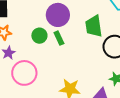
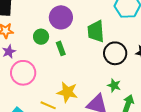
green rectangle: (59, 38) -> (61, 48), moved

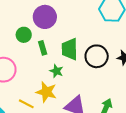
green trapezoid: (96, 31) -> (70, 49), moved
green star: (114, 85) -> (56, 71), moved

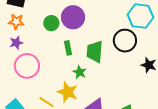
green circle: (24, 35) -> (51, 23), moved
black circle: (97, 56) -> (125, 41), moved

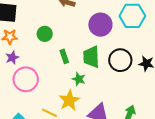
purple circle: (73, 17) -> (100, 25), moved
black circle: (125, 41) -> (120, 60), moved
yellow star: (68, 92) -> (69, 100), turned 30

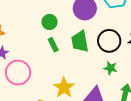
green circle: (45, 34) -> (50, 22), moved
green star: (79, 79) -> (110, 68), moved

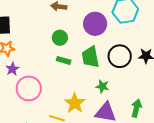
green rectangle: (53, 45) -> (64, 60), turned -48
green star: (110, 68) -> (102, 86), moved

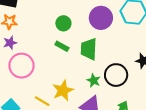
black circle: (120, 56) -> (116, 75), moved

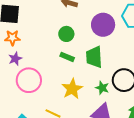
yellow star: (63, 90) -> (72, 89), moved

